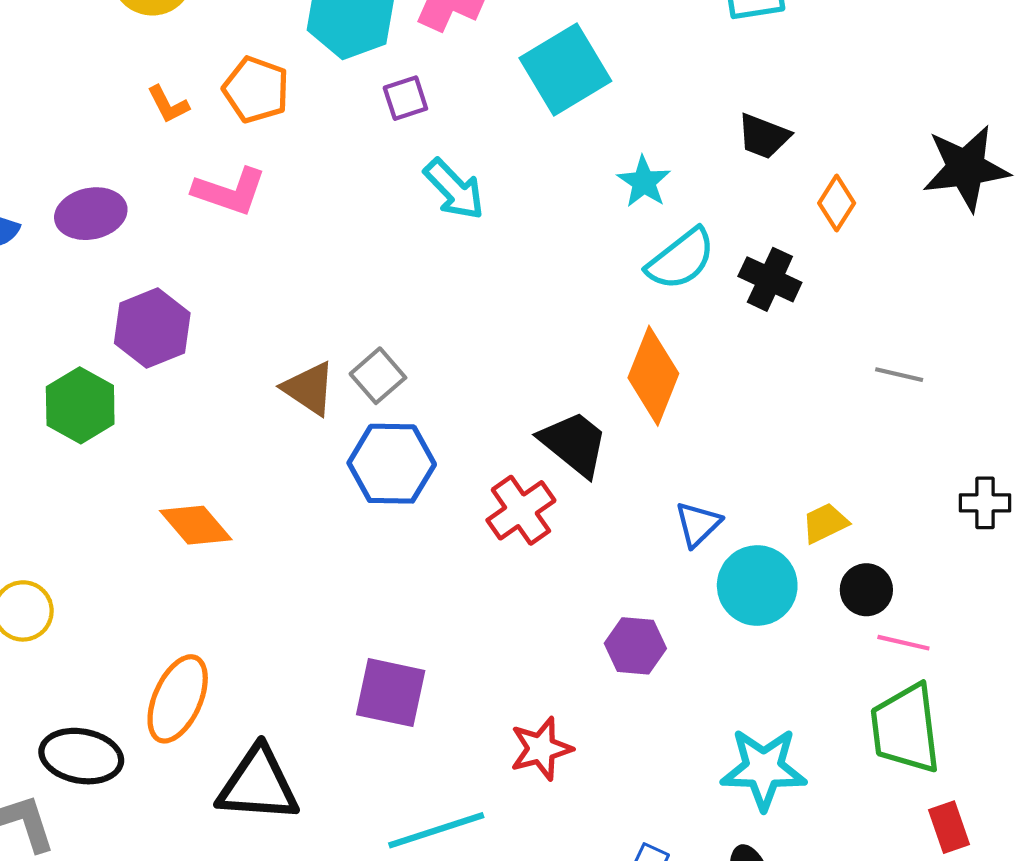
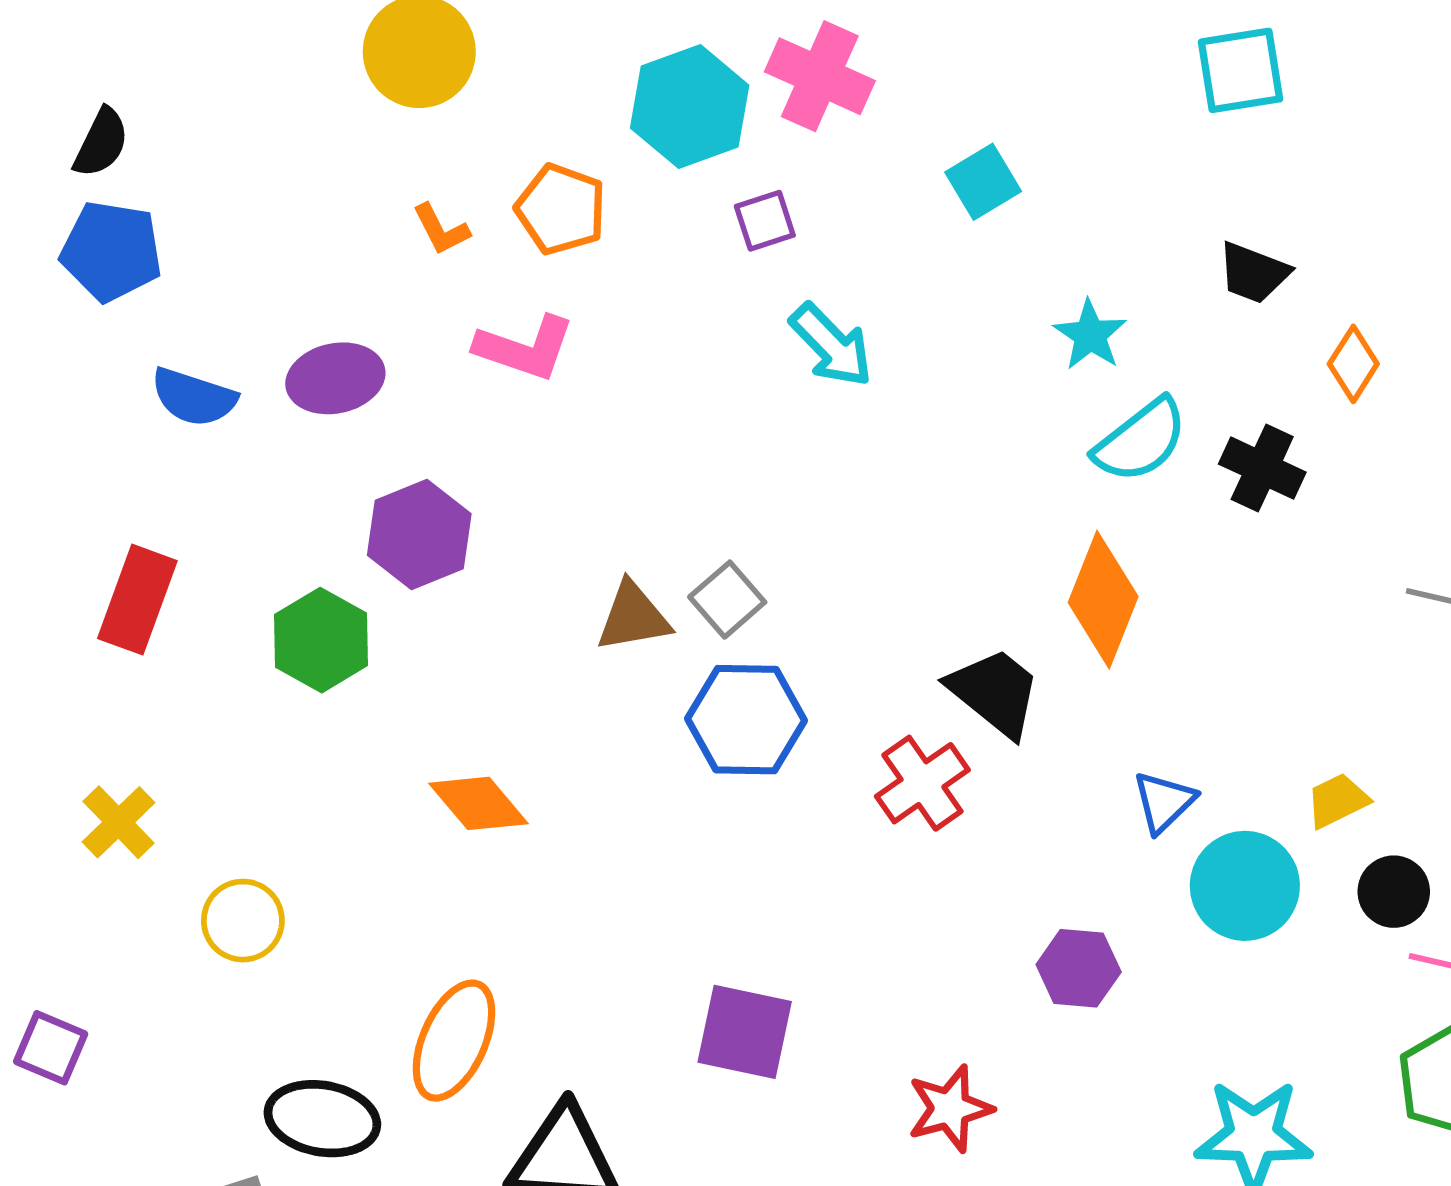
cyan square: (565, 70) -> (983, 182), size x0.6
brown triangle: (309, 388) -> (633, 617), turned -44

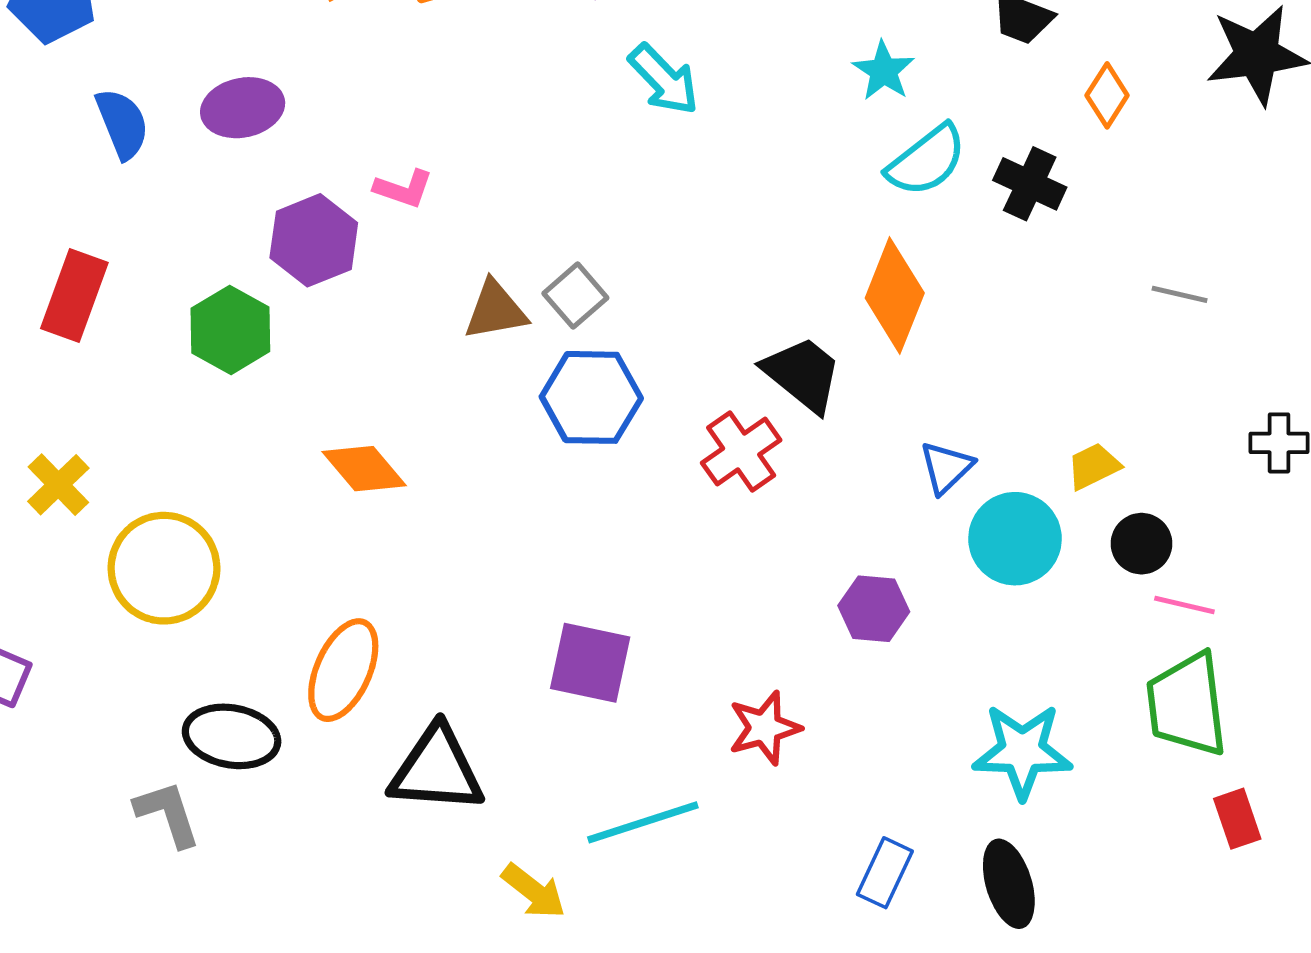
pink L-shape: (525, 348) -> (403, 189), moved, size x0.7
blue semicircle: (194, 397) -> (122, 124), turned -130
yellow circle: (243, 921) -> (164, 568), size x1.6

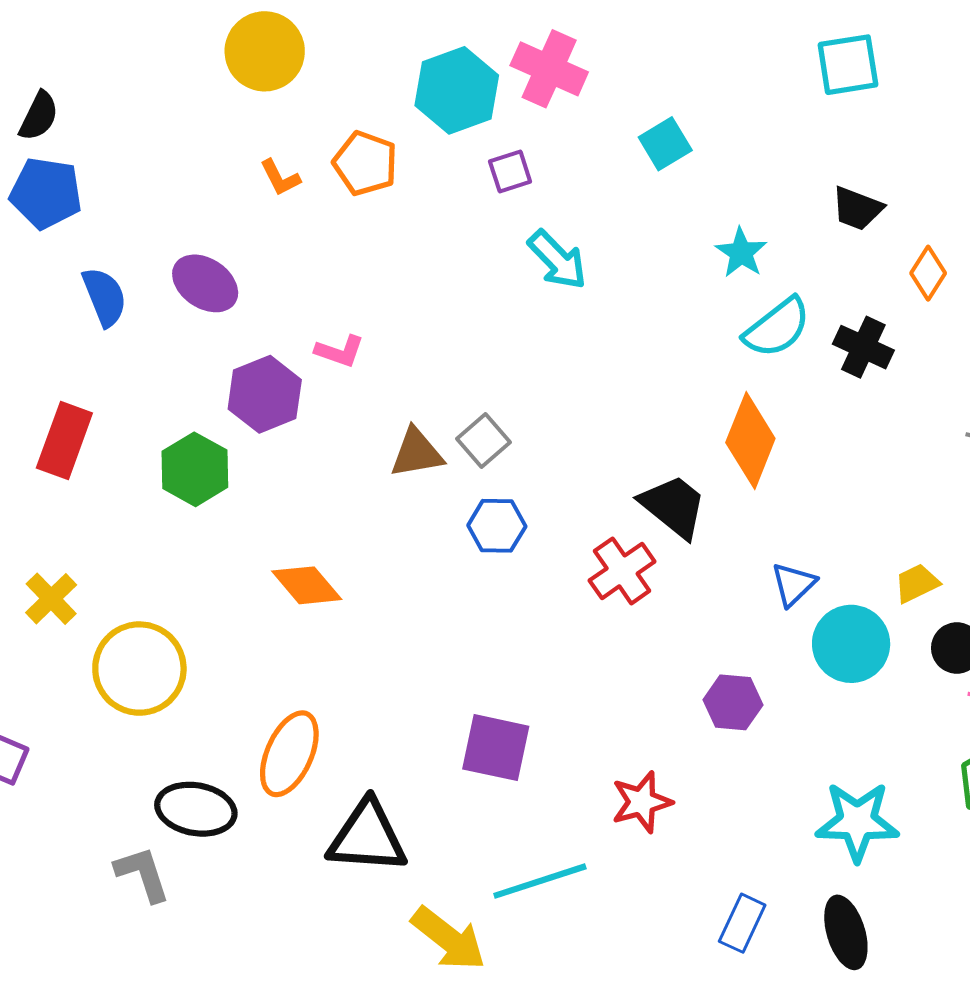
purple ellipse: (243, 108) -> (205, 283), turned 46
blue hexagon: (591, 397) -> (497, 526), size x0.7
yellow arrow: (534, 891) -> (449, 939), size x1.4

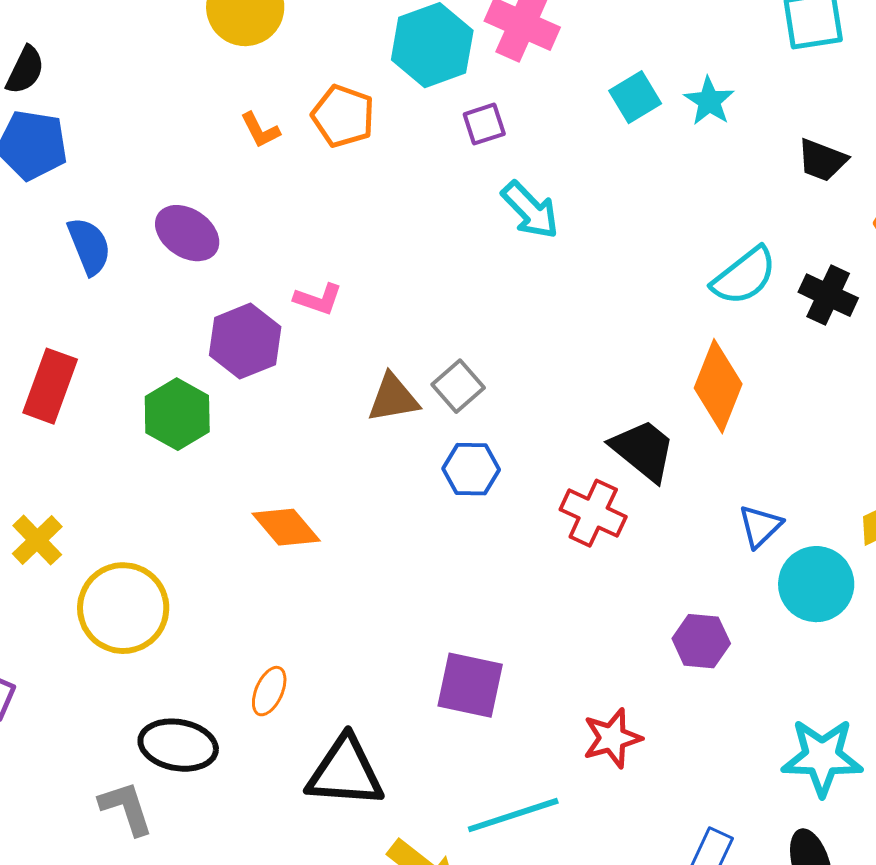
cyan star: (741, 253) -> (709, 101), moved
red cross: (622, 571) -> (593, 513), turned -30
orange ellipse: (289, 754) -> (269, 691), size x0.6

